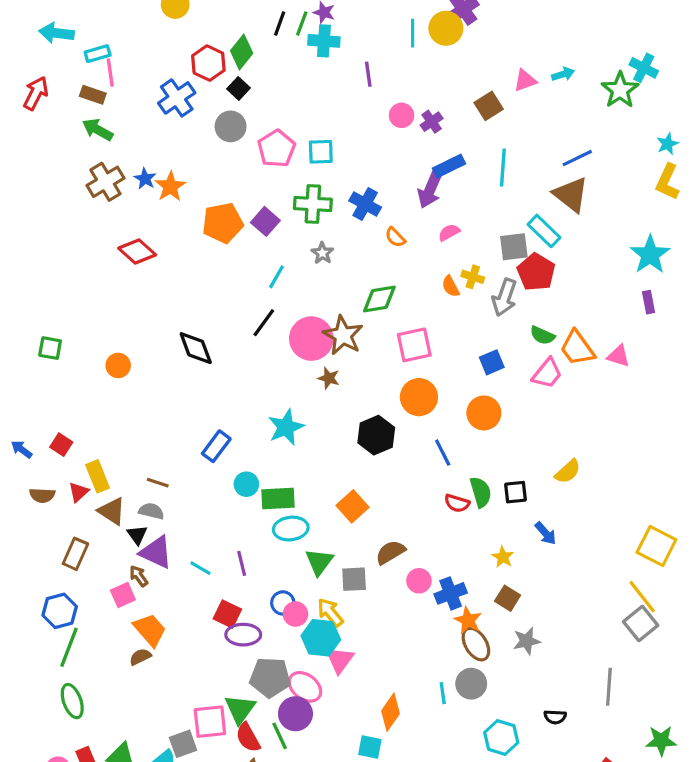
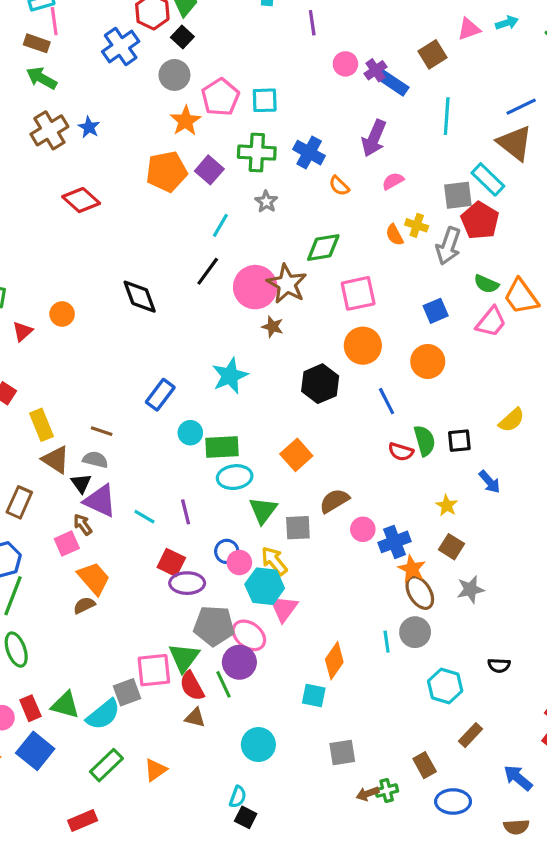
blue rectangle: (449, 166) -> (393, 83), moved, turned 60
orange star: (170, 187) -> (186, 121), moved
red triangle: (79, 492) -> (23, 331), moved

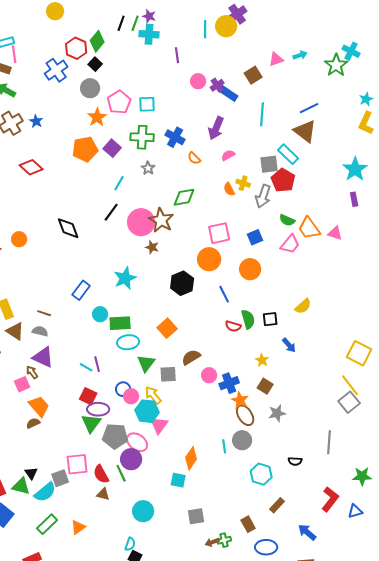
pink square: (358, 293) -> (219, 233), moved
black triangle: (81, 483) -> (31, 473), moved
cyan line: (144, 517) -> (86, 367), moved
green triangle: (184, 657) -> (91, 423), moved

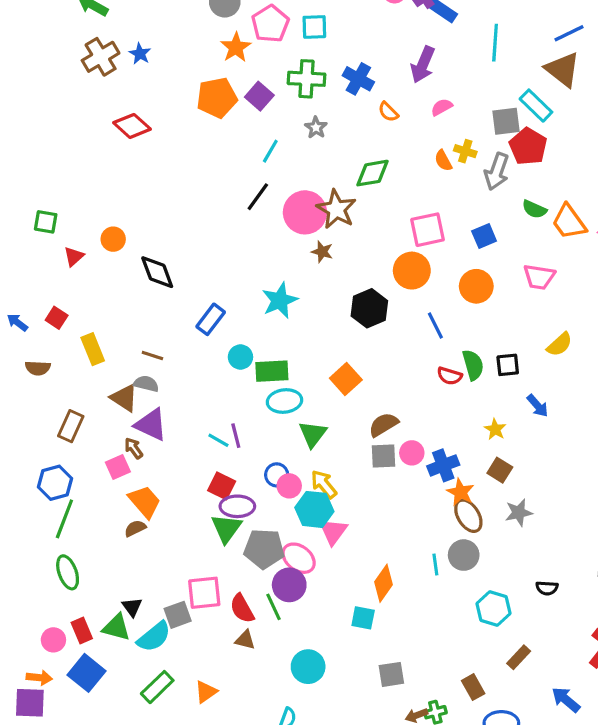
black diamond: (68, 228) -> (157, 272), moved
pink trapezoid: (290, 244) -> (539, 277), moved, turned 60
brown triangle: (15, 331) -> (124, 398), moved
gray square: (168, 374) -> (384, 456), moved

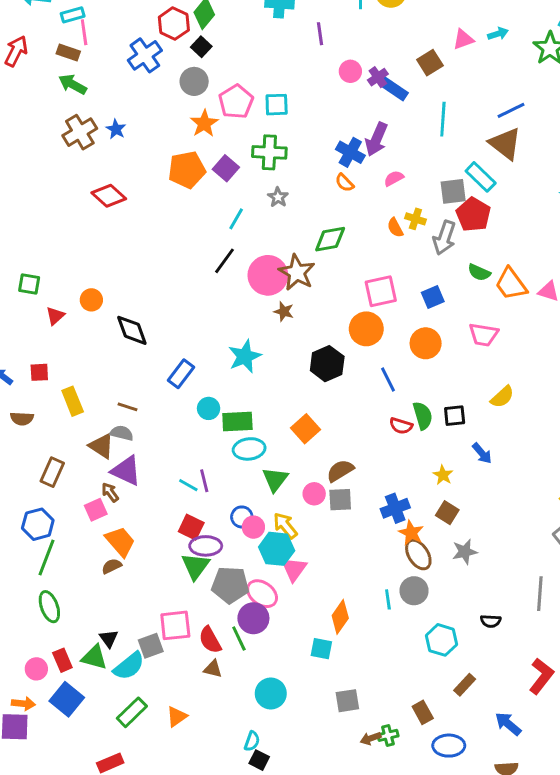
blue cross: (358, 79) -> (350, 152), moved
red square: (57, 318) -> (39, 372), turned -36
pink circle: (412, 453) -> (314, 494), moved

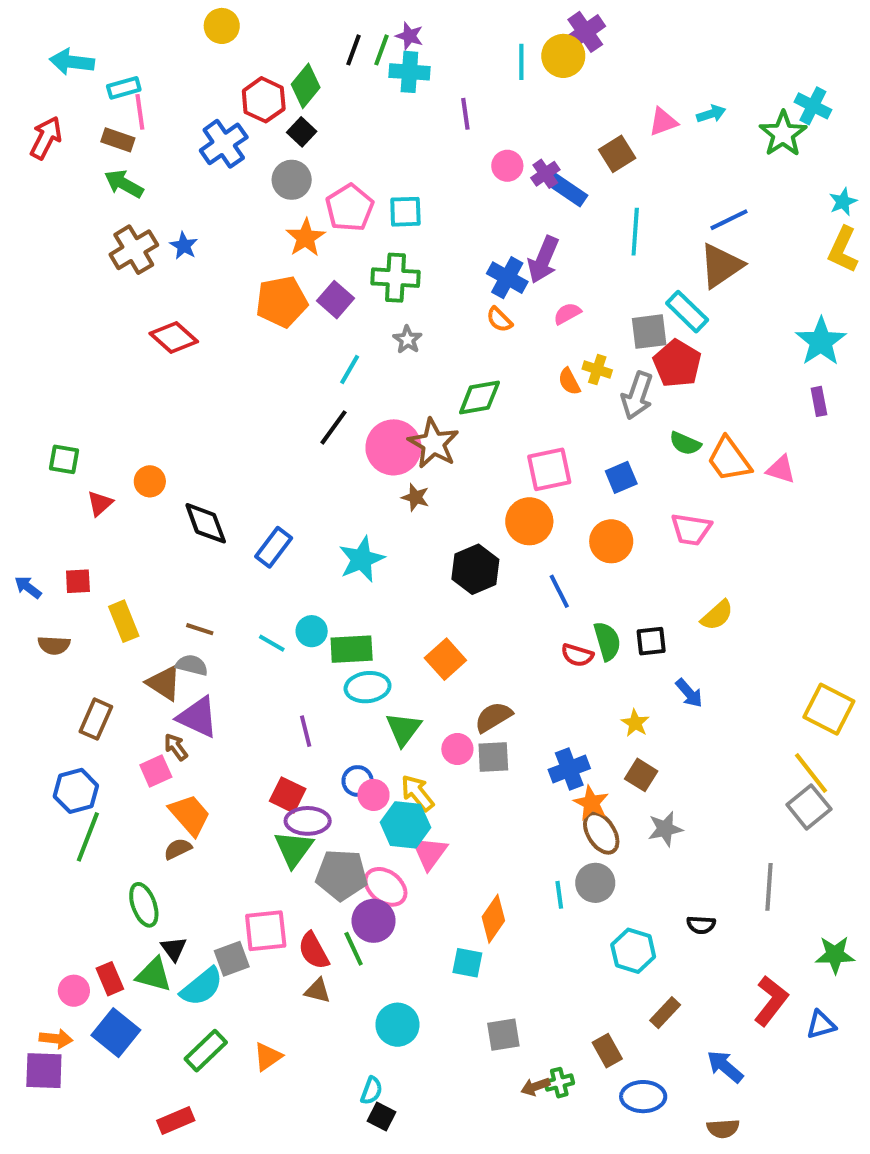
brown triangle: (505, 144) -> (721, 266), turned 48
blue rectangle: (181, 374) -> (274, 547), moved
cyan line: (188, 485) -> (272, 643), moved
green ellipse: (49, 607) -> (144, 905), moved

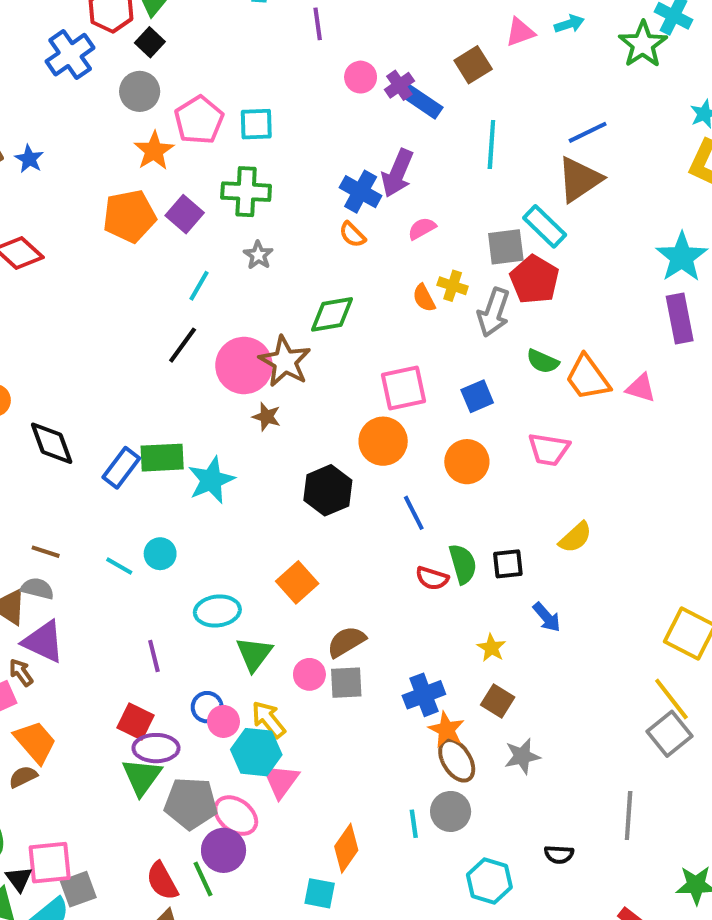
purple rectangle: (819, 401) -> (680, 318), size x1.6
green rectangle: (352, 649) -> (162, 458), moved
pink square: (266, 931) -> (50, 863), moved

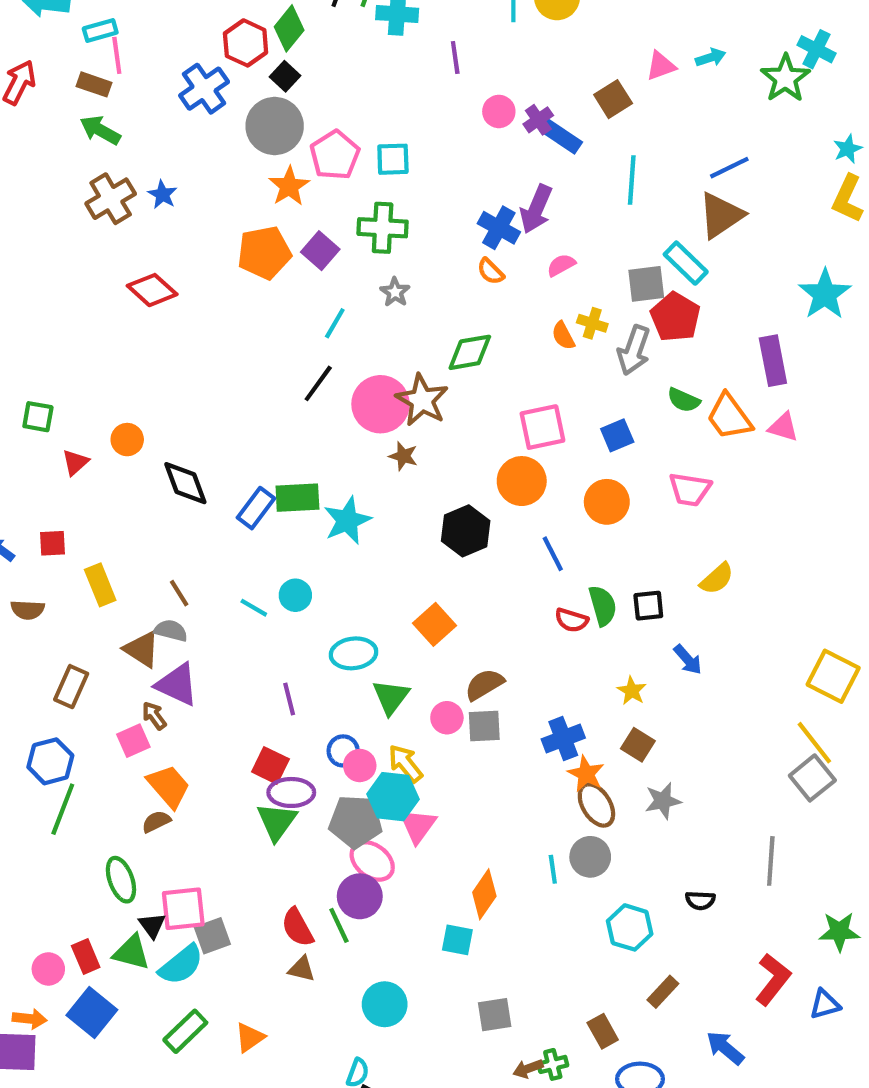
gray circle: (140, 91) -> (275, 126), size x1.4
purple rectangle: (680, 318) -> (773, 361), moved
brown line: (46, 552) -> (179, 593), turned 40
gray pentagon: (191, 803) -> (356, 822), moved

